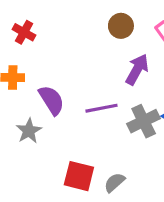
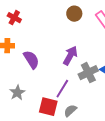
purple arrow: (137, 69) -> (70, 56), moved
purple line: (102, 108) -> (62, 89), moved, turned -48
gray star: (29, 131) -> (17, 93), moved

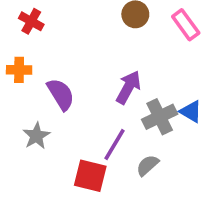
gray star: (17, 93) -> (36, 136), moved
gray semicircle: (70, 111) -> (147, 165), moved

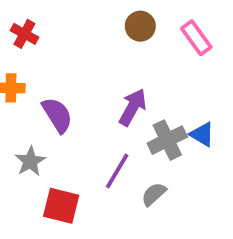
red square: (90, 176) -> (61, 206), moved

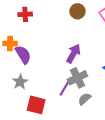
red cross: (24, 34) -> (25, 14), moved, turned -32
purple semicircle: (57, 115) -> (23, 55), moved
gray cross: (167, 140) -> (77, 78), moved

